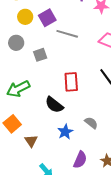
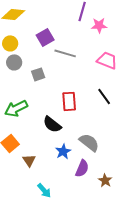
yellow circle: (25, 17) -> (10, 43), moved
gray semicircle: (91, 123) -> (89, 142), size x1.5
purple semicircle: (80, 160) -> (82, 168), moved

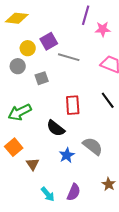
yellow circle: (10, 43) -> (28, 48), moved
purple semicircle: (82, 168) -> (74, 192), moved

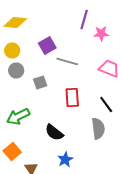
yellow circle: (28, 48) -> (12, 50), moved
red rectangle: (73, 105) -> (72, 98), moved
gray semicircle: (93, 146) -> (98, 128), moved, turned 45

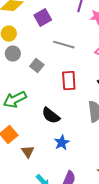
purple square: (47, 46) -> (43, 18), moved
gray square: (40, 82) -> (37, 66), turned -32

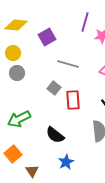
gray square: (37, 66) -> (54, 88), moved

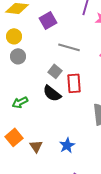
green arrow: (19, 119) -> (20, 102), size x0.7
black semicircle: (55, 135) -> (52, 93), moved
brown triangle: (32, 171) -> (36, 146), moved

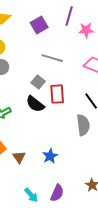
purple square: (48, 20) -> (39, 25), moved

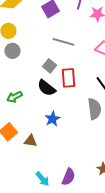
blue star: (50, 156) -> (52, 119), moved
brown triangle: (19, 157) -> (30, 141), turned -48

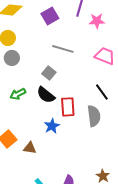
red rectangle: (68, 78) -> (68, 107), moved
green arrow: (14, 97) -> (18, 94), moved

